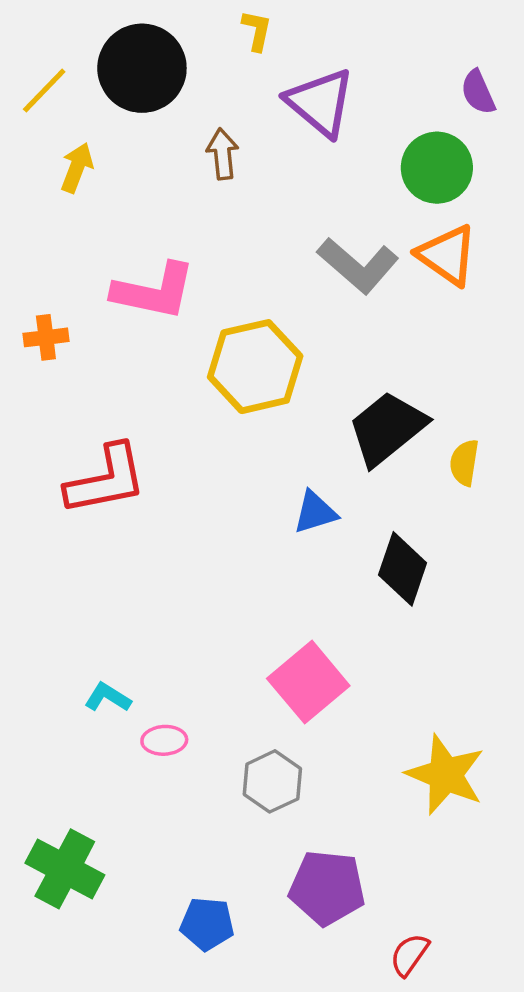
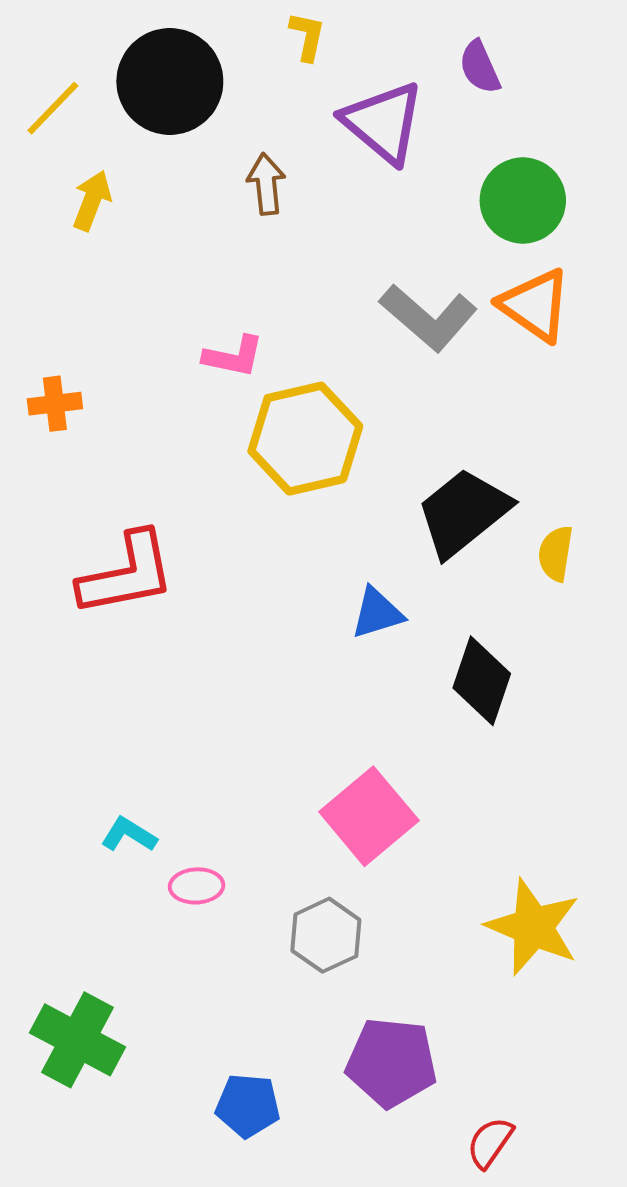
purple semicircle: (478, 92) -> (480, 67), moved
pink L-shape: (154, 291) -> (233, 356), moved, size x0.6

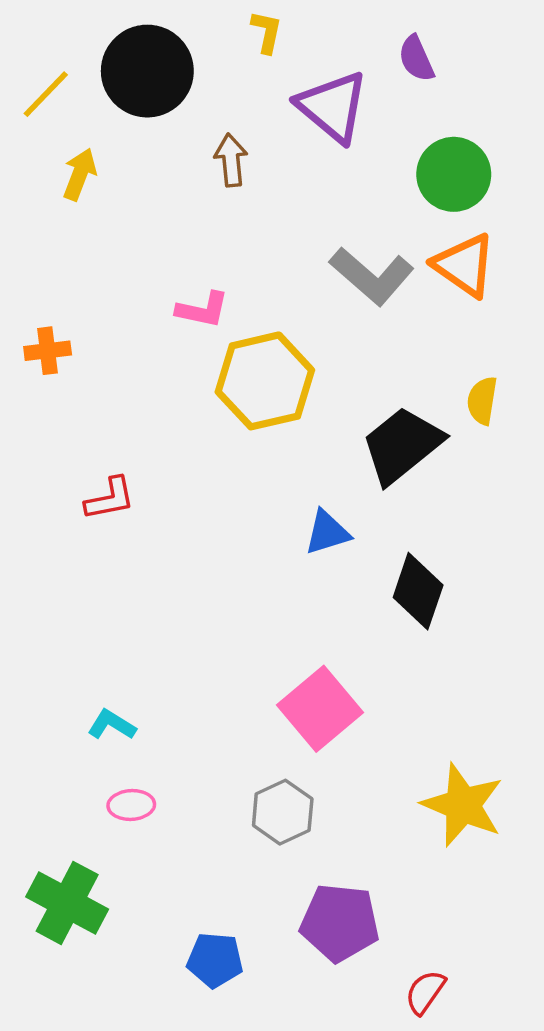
yellow semicircle: (556, 553) -> (482, 401), moved
red L-shape: (127, 574) -> (110, 499), size x0.6
pink ellipse: (197, 886) -> (131, 805), moved

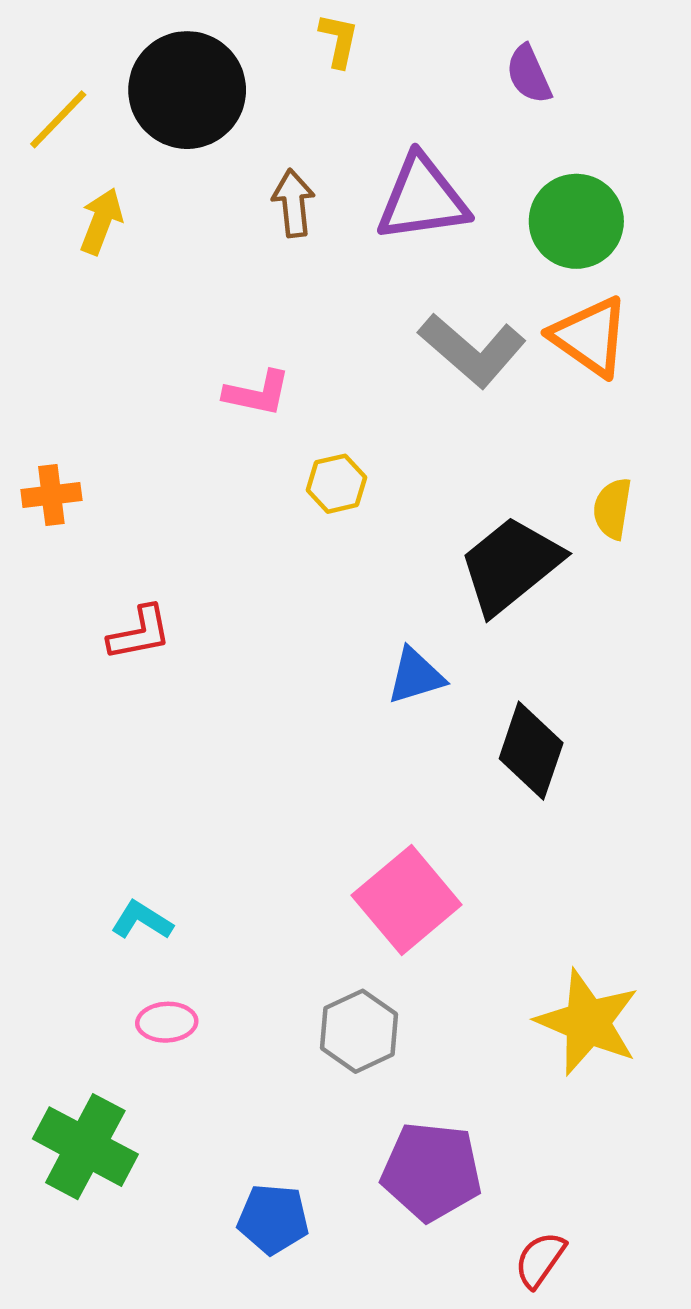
purple triangle: (333, 107) -> (422, 199), moved, turned -48
orange cross: (48, 351) -> (51, 495), moved
yellow hexagon: (265, 381) -> (336, 484), size x0.5

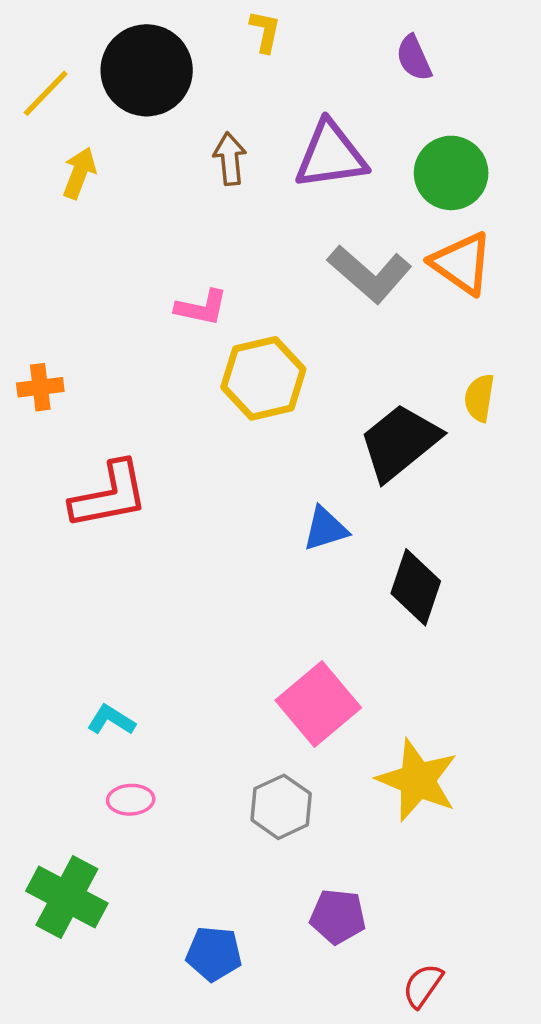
yellow hexagon: (336, 484) -> (263, 378), size x1.8
red L-shape: (140, 633) -> (109, 495), size x1.6
yellow star: (588, 1022) -> (417, 780), moved
purple pentagon: (431, 1171) -> (338, 917), size x0.7

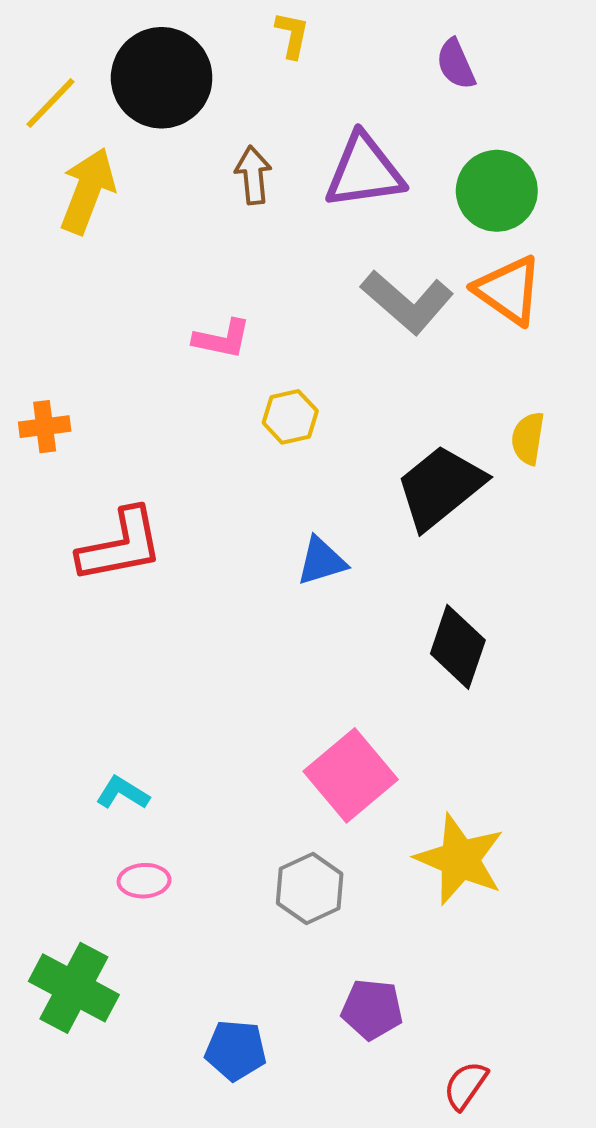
yellow arrow: (79, 173) -> (88, 191), size x1.5
yellow hexagon: (263, 378) -> (290, 417), size x0.6
blue triangle: (325, 529) -> (321, 561), moved

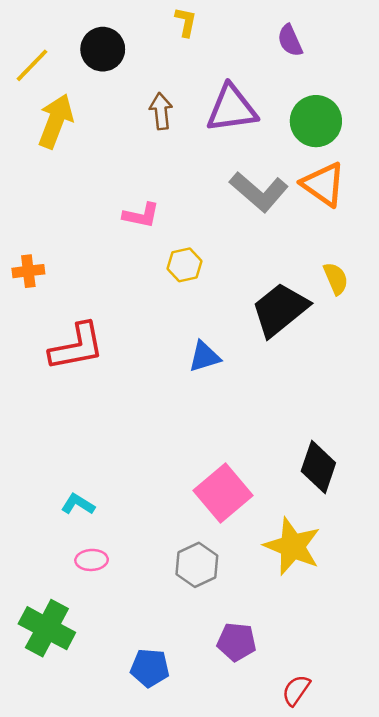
black circle: (162, 78) -> (103, 49), size x0.7
yellow semicircle: (528, 438) -> (336, 279), turned 148
black diamond: (458, 647) -> (318, 467), moved

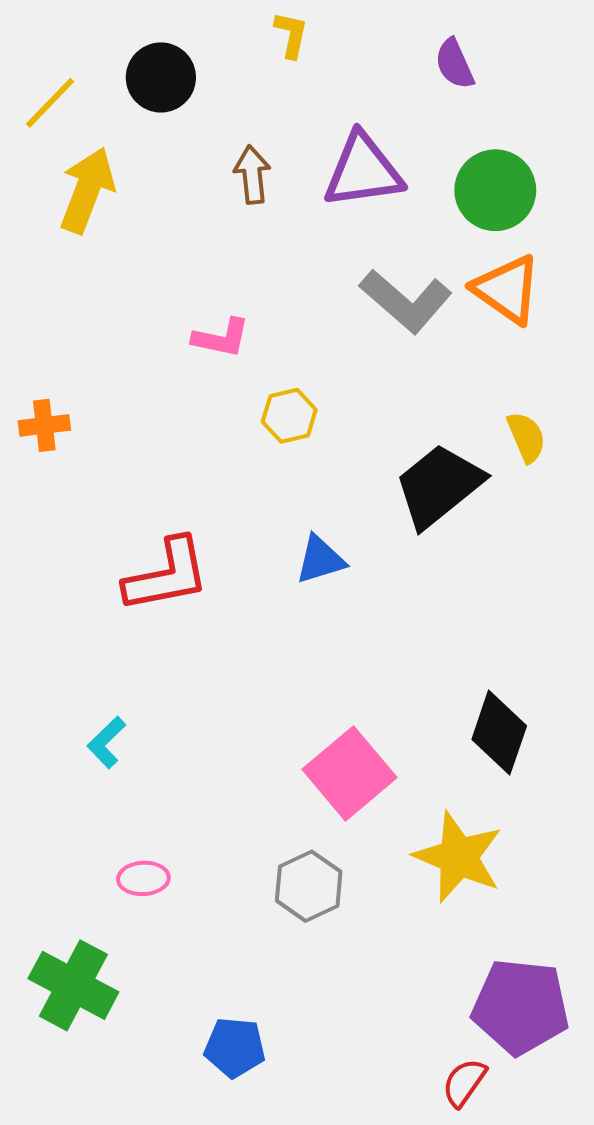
red L-shape: (77, 347) -> (167, 575), moved
cyan L-shape: (78, 504) -> (106, 742), moved, turned -76
purple pentagon: (237, 642) -> (521, 1007), moved, size x1.6

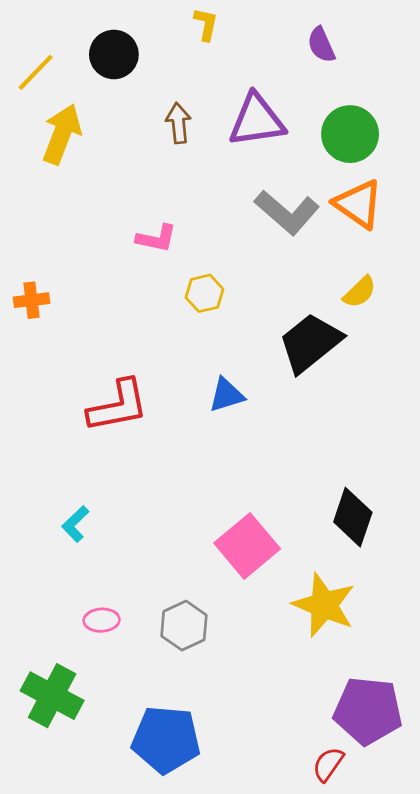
yellow semicircle: (526, 437) -> (360, 292), moved, turned 69
gray hexagon: (309, 886) -> (184, 626), moved
blue pentagon: (235, 1048) -> (166, 740), size x1.6

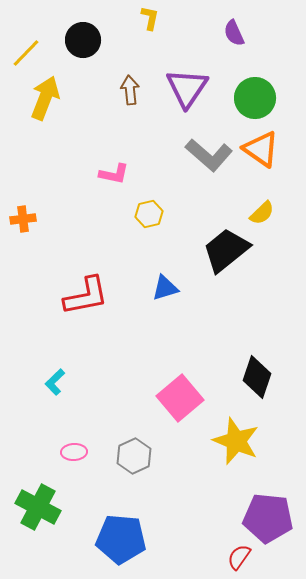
purple triangle: (257, 120) -> (187, 88), turned -48

